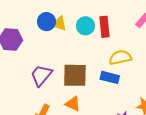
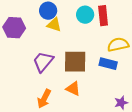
yellow triangle: (59, 24) -> (54, 25), moved

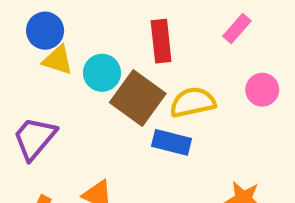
cyan circle: (85, 15) -> (102, 73), moved
brown square: (75, 62) -> (138, 98), moved, turned 35

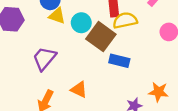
yellow semicircle: (193, 102) -> (125, 20), moved

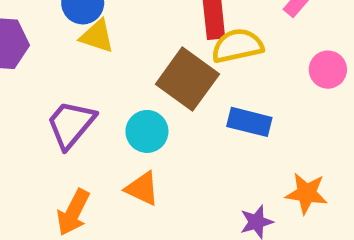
cyan circle: (81, 23) -> (147, 131), moved
blue rectangle: (119, 61) -> (249, 122), moved

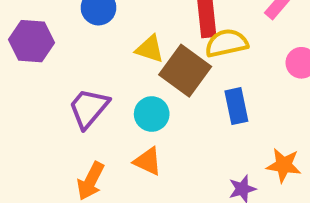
yellow triangle: (97, 36) -> (150, 49), moved
blue rectangle: (249, 122) -> (236, 106), turned 64

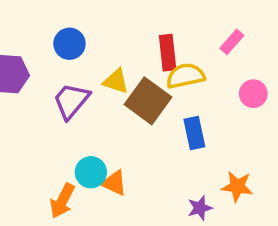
purple trapezoid: (89, 108) -> (71, 101), moved
cyan circle: (152, 114) -> (91, 172), moved

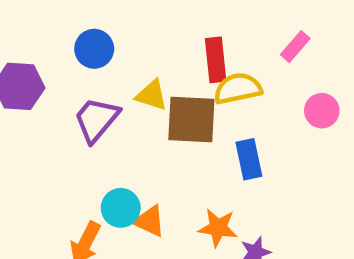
brown square: (148, 101) -> (191, 119), turned -33
orange star: (237, 186) -> (218, 228), moved

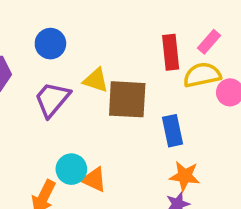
red rectangle: (216, 60) -> (171, 52), moved
yellow semicircle: (238, 89) -> (202, 75), moved
orange star: (218, 228) -> (185, 176), moved

